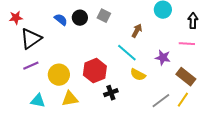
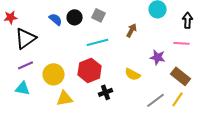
cyan line: (127, 53) -> (98, 42), moved, turned -55
cyan triangle: (38, 101) -> (23, 88), moved

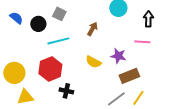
black circle: (75, 17) -> (38, 24), moved
yellow semicircle: (133, 74) -> (93, 62), moved
brown rectangle: (181, 76) -> (129, 76), moved, turned -60
black cross: (106, 92) -> (66, 91), turned 32

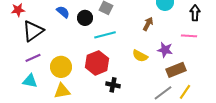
brown arrow: (92, 29) -> (148, 24), moved
yellow triangle: (25, 97) -> (62, 91), moved

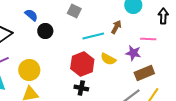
black circle: (85, 18) -> (45, 31), moved
cyan line: (105, 35) -> (93, 36), moved
pink line: (189, 36) -> (148, 39), moved
red hexagon: (97, 63) -> (82, 64), moved

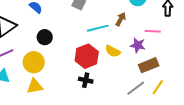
black circle: (45, 31) -> (45, 37), moved

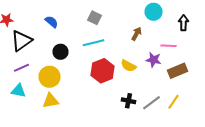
cyan line: (98, 28) -> (94, 43), moved
brown rectangle: (149, 65) -> (178, 71), moved
black cross: (86, 80) -> (128, 101), moved

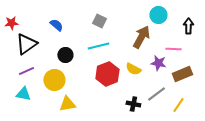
brown arrow: (136, 34) -> (141, 37), size x1.6
yellow triangle: (50, 101) -> (67, 104), moved
gray line: (152, 103) -> (156, 94), moved

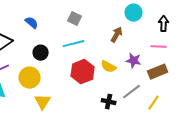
brown arrow: (141, 37) -> (117, 35), size x0.7
pink line: (173, 49) -> (159, 47), moved
yellow triangle: (67, 104) -> (43, 102), turned -48

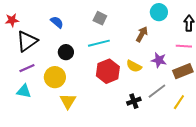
black cross: (109, 102) -> (134, 101), turned -32

